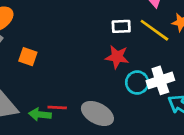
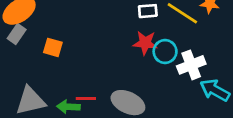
cyan circle: (137, 83) -> (165, 52), moved

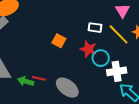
orange square: (53, 47) -> (59, 41), moved

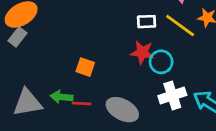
orange square: (59, 41) -> (85, 67), moved
white cross: (117, 71) -> (172, 96), moved
green arrow: (26, 81) -> (62, 97), moved

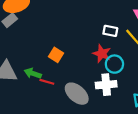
white cross: (172, 96) -> (106, 85), moved

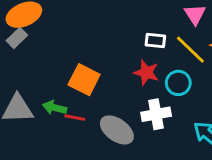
orange square: (56, 55) -> (84, 80), size x1.5
cyan circle: (114, 64) -> (178, 83), moved

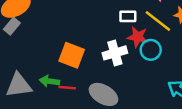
red star: (146, 72) -> (138, 37), moved
white cross: (156, 114) -> (115, 53), moved

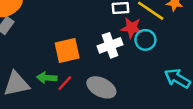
orange square: (72, 55) -> (67, 50), turned -30
red line: (67, 88) -> (65, 83), turned -49

